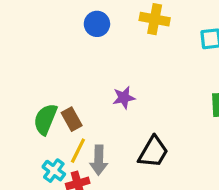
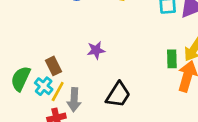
green semicircle: (45, 119) -> (21, 79), moved
cyan cross: (54, 171) -> (44, 86), moved

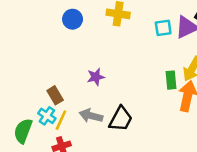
green semicircle: (21, 79) -> (23, 131), moved
gray arrow: (74, 100) -> (91, 116), moved, turned 105

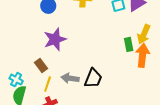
purple star: (96, 77) -> (55, 39), moved, size x1.6
cyan cross: (47, 116) -> (16, 80), moved

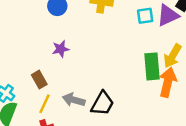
purple star: (55, 39) -> (61, 49), size x0.6
green rectangle: (129, 44) -> (152, 66), size x1.5

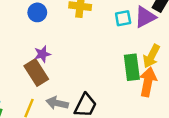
brown rectangle: (39, 80) -> (36, 72), moved, size x1.5

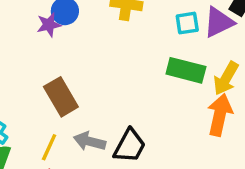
purple star: (42, 54) -> (49, 25), moved
green rectangle: (132, 67) -> (186, 70), moved, turned -70

